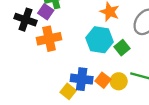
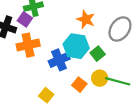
blue cross: (82, 79) -> (59, 60), moved, turned -30
yellow circle: (119, 81) -> (100, 78), moved

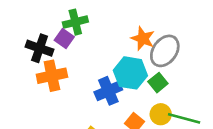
gray ellipse: (120, 29) -> (165, 51), moved
orange cross: (28, 45) -> (52, 76), moved

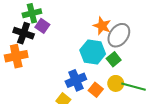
green cross: (75, 22) -> (32, 13), moved
orange cross: (52, 76) -> (16, 56), moved
blue cross: (108, 91) -> (76, 80), moved

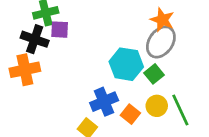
purple square: (42, 26) -> (60, 30), turned -32
orange star: (102, 26) -> (162, 20), moved
green line: (134, 87) -> (180, 110), turned 50

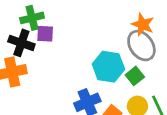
gray ellipse: (161, 42) -> (141, 46), turned -72

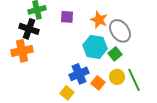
orange star: (143, 24) -> (99, 20), moved
purple square: (45, 34) -> (67, 17), moved

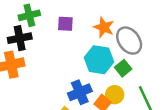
black cross: (29, 29) -> (20, 38), turned -30
yellow circle: (117, 77) -> (115, 95), moved

